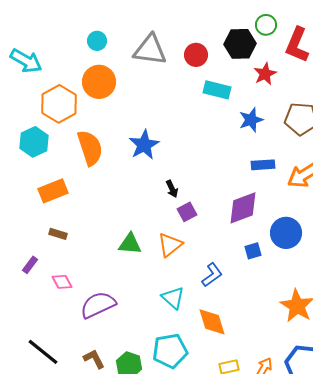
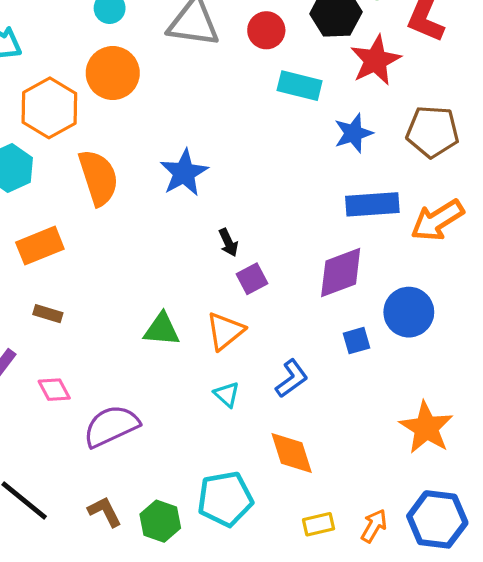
red star: (265, 74) -> (376, 60), size x1.4
blue rectangle: (263, 165) -> (372, 204), size x1.4
cyan triangle: (173, 298) -> (227, 394), moved, size x0.7

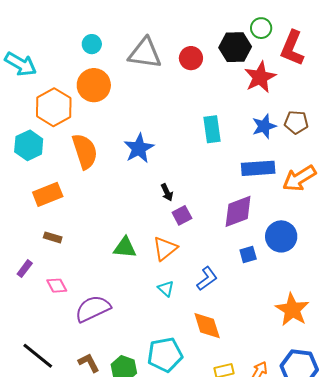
cyan rectangle: (300, 86) -> (212, 129), moved, turned 68
brown pentagon: (433, 132) -> (296, 122), size x0.7
blue star: (353, 133) -> (264, 126), moved

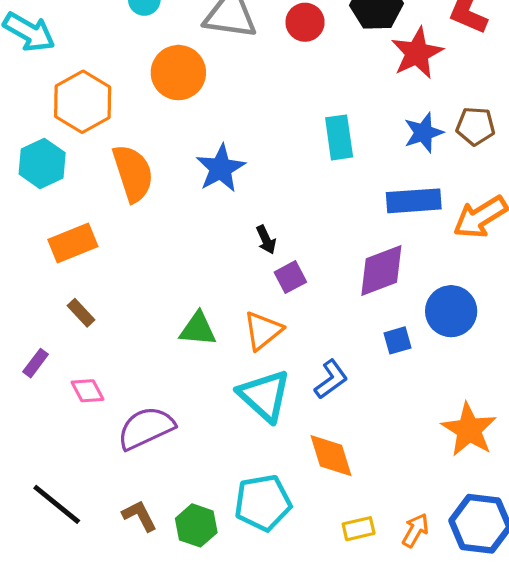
orange circle: (94, 85) -> (178, 73), moved
brown rectangle: (53, 237) -> (81, 313), turned 30
cyan triangle: (166, 289) -> (264, 396), size x2.0

